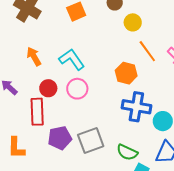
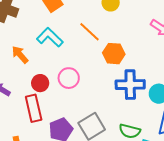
orange line: (147, 51) -> (89, 32), moved
cyan L-shape: (72, 59) -> (50, 37), moved

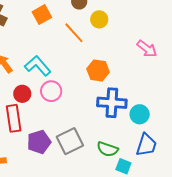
orange line: (89, 32) -> (74, 33), moved
cyan L-shape: (50, 37) -> (38, 66), moved

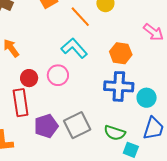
cyan L-shape: (38, 66) -> (74, 48), moved
orange hexagon: (98, 71) -> (121, 53), moved

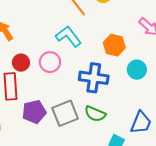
blue cross: (119, 86) -> (94, 78), moved
cyan circle: (147, 98) -> (137, 70), moved
green semicircle: (115, 133) -> (95, 114), moved

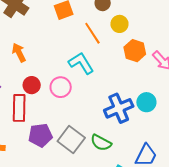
orange hexagon: (114, 45) -> (135, 51), moved
blue cross: (94, 78) -> (119, 108), moved, turned -36
gray square: (65, 113) -> (71, 140), turned -36

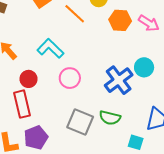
cyan L-shape: (81, 63) -> (50, 49), moved
pink circle: (61, 87) -> (70, 78), moved
purple pentagon: (40, 135) -> (36, 137), moved

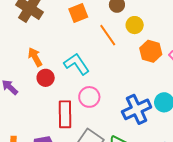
red circle: (28, 79) -> (46, 78), moved
red rectangle: (22, 104) -> (65, 114), moved

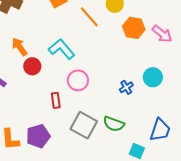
blue cross: (137, 109) -> (126, 87), size x0.5
red rectangle: (65, 114) -> (56, 100), size x0.6

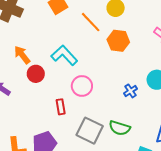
orange hexagon: (134, 28) -> (118, 41), moved

